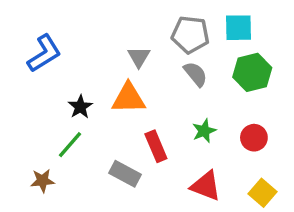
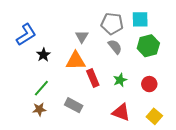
black star: (80, 107) -> (43, 55), moved
red rectangle: (156, 146) -> (93, 78), moved
brown star: (43, 181) -> (39, 109), moved

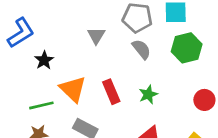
orange triangle: (76, 61) -> (73, 89), moved, turned 45
red circle: (149, 84) -> (204, 100), moved
green line: (41, 88) -> (41, 105), turned 36

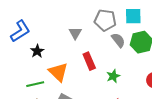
gray semicircle: (141, 49) -> (118, 40), moved
red rectangle: (111, 92) -> (89, 61), moved

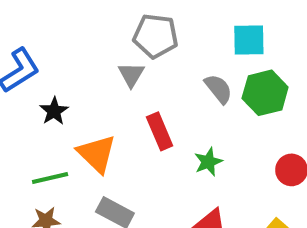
gray pentagon: (105, 20) -> (156, 36), moved

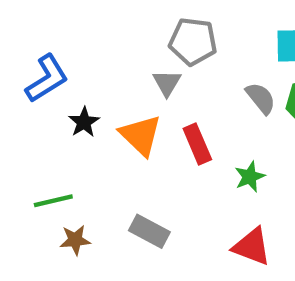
orange triangle: (97, 154) -> (141, 135), moved
green line: (50, 178) -> (53, 201), moved

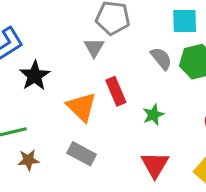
black star: (84, 122) -> (35, 76), size x1.4
orange triangle: (141, 135) -> (82, 107), moved
red triangle: (252, 247) -> (155, 165), turned 40

